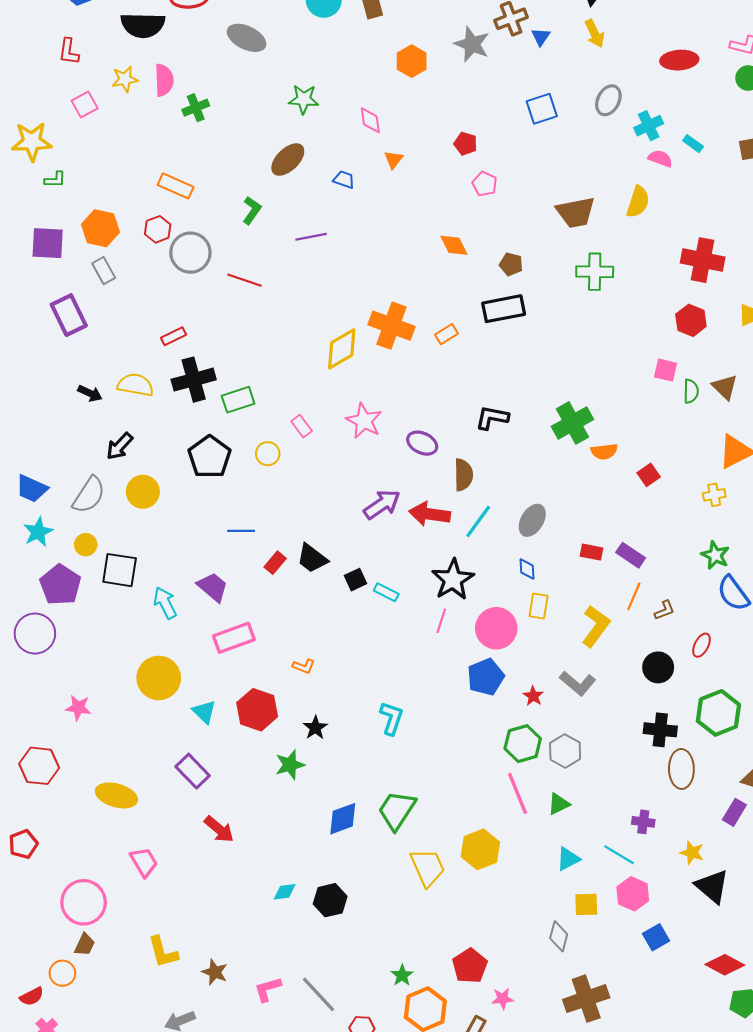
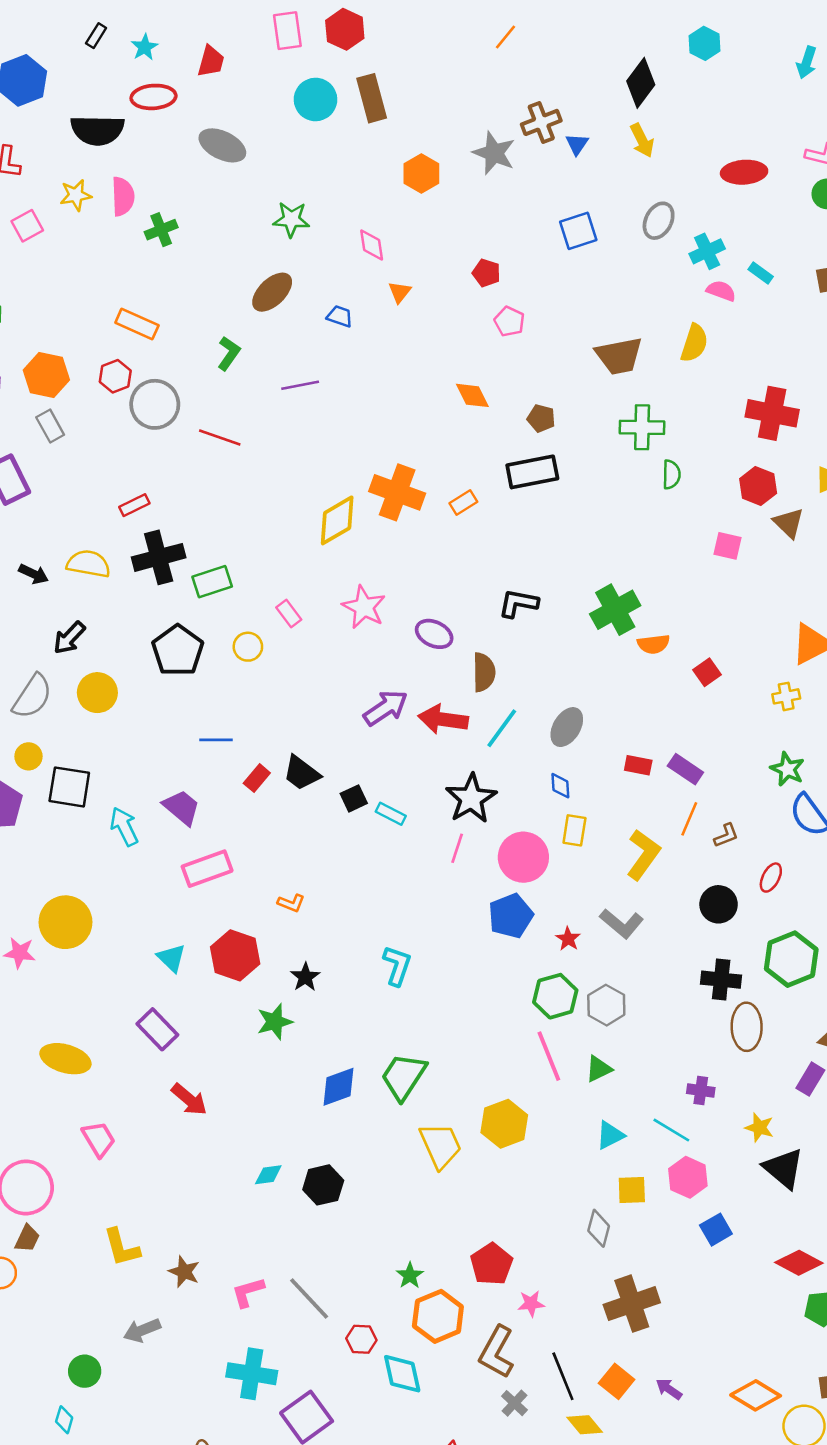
brown triangle: (725, 387) -> (789, 523), moved
green semicircle: (691, 391) -> (671, 474), moved
yellow circle: (159, 678) -> (65, 922), moved

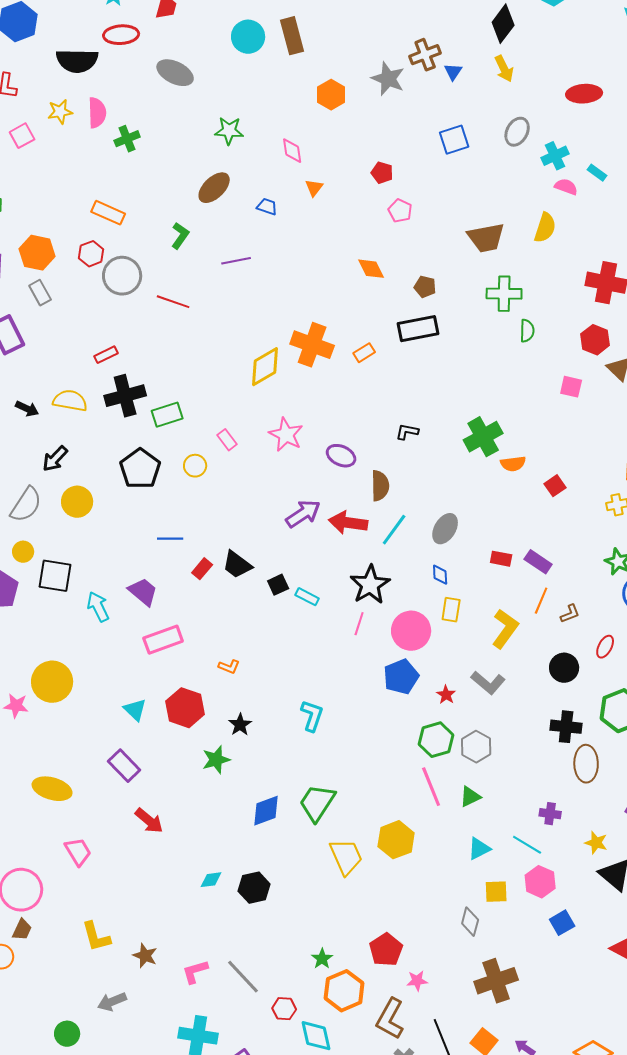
black L-shape: (518, 603) -> (407, 432), size x0.7

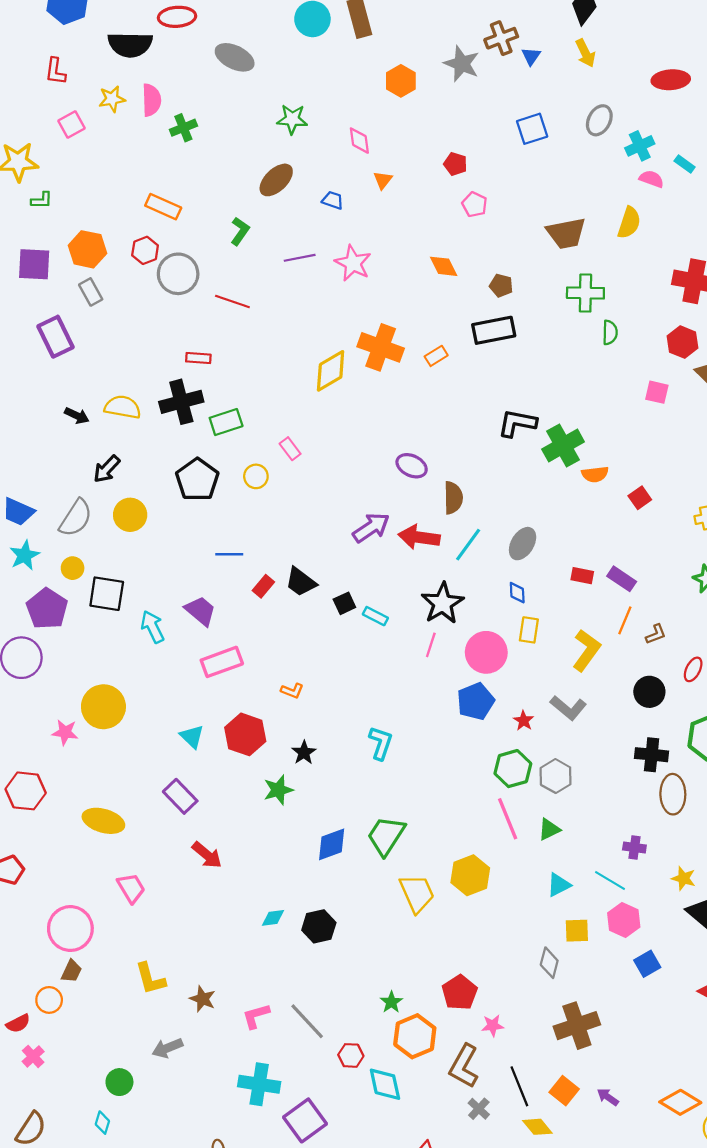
red rectangle: (106, 355) -> (198, 358), moved, turned 30
black L-shape: (407, 432) -> (517, 423), moved, size x1.6
pink star: (286, 435) -> (353, 263), moved

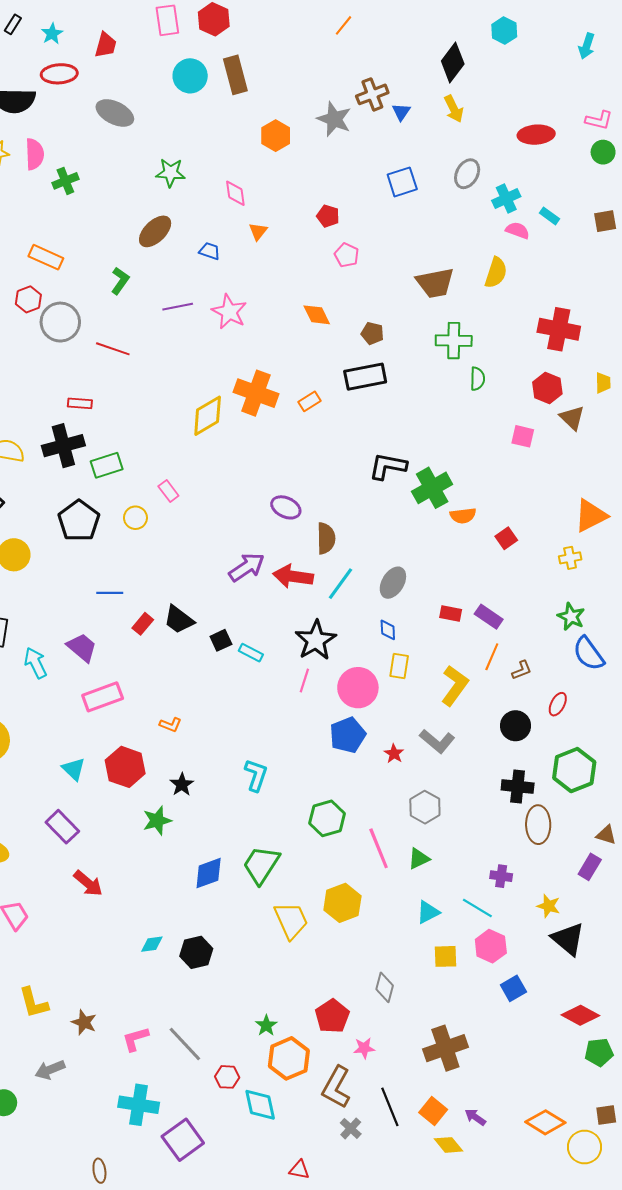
green hexagon: (513, 769) -> (327, 818), moved
gray diamond: (549, 963) -> (385, 987), moved
yellow diamond: (537, 1127) -> (449, 1145), moved

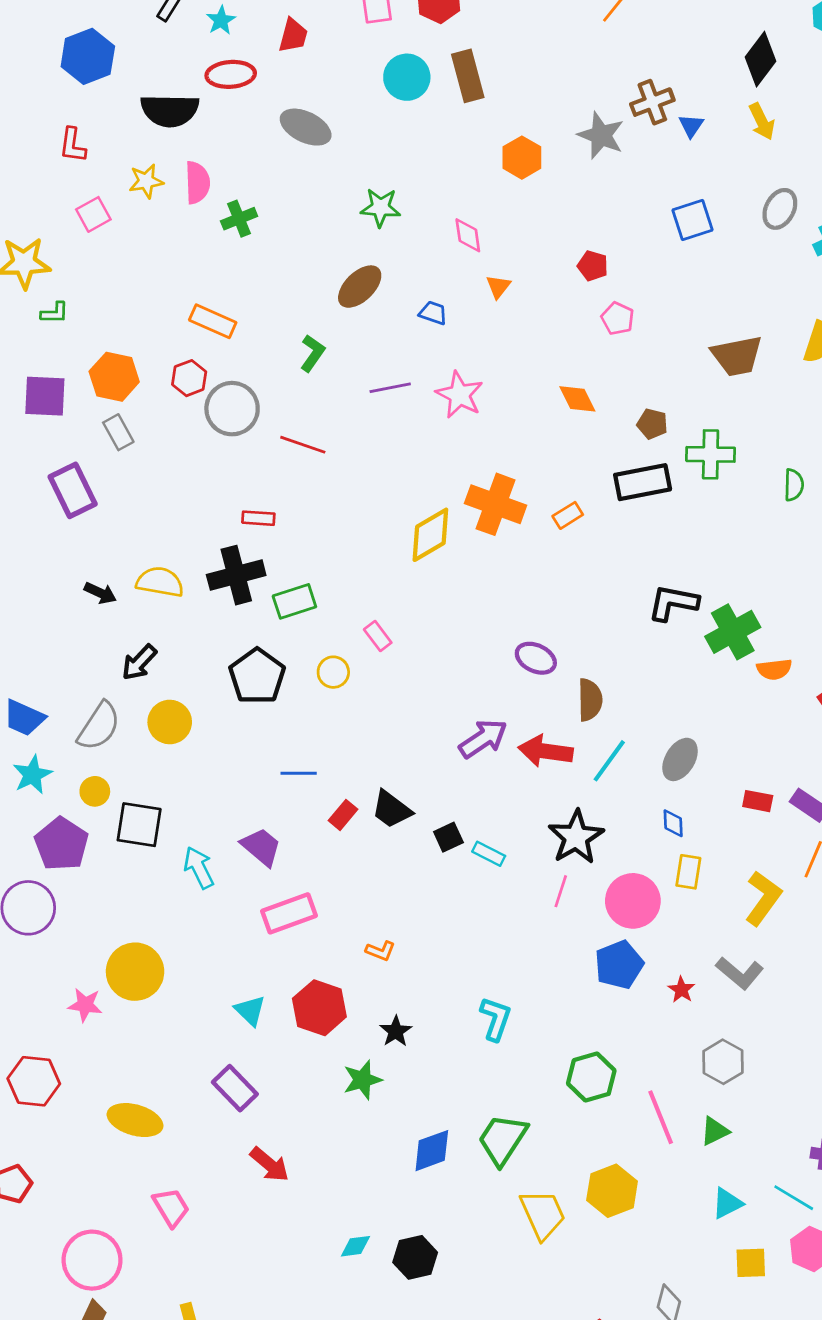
green cross: (454, 341) -> (711, 454), moved

